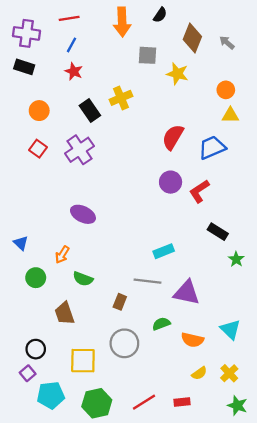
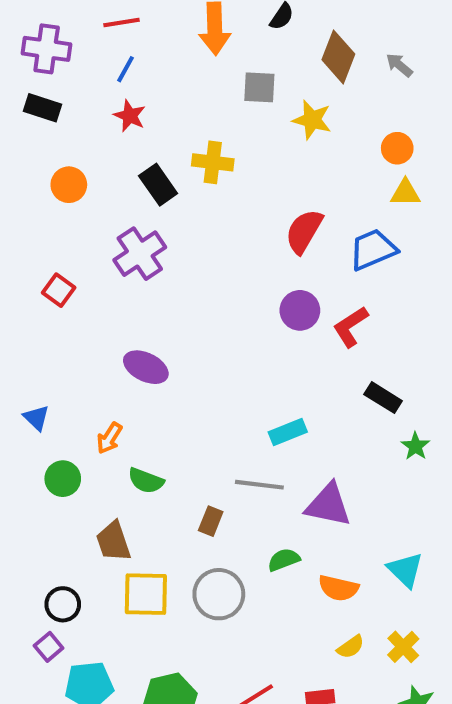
yellow cross: (121, 98) -> (213, 162), turned 30
red square: (38, 149) -> (59, 290), moved
yellow square: (83, 361) -> (146, 594), moved

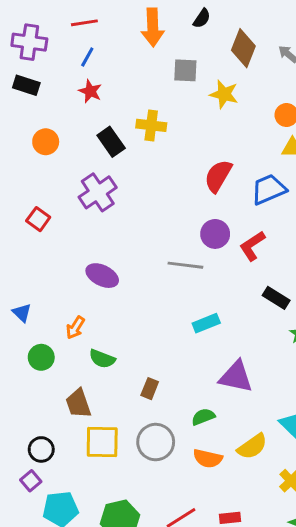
gray line: (259, 485) -> (185, 265), moved
orange semicircle: (338, 588) -> (208, 458), moved
yellow semicircle: (351, 647) -> (252, 447), moved, size x1.5

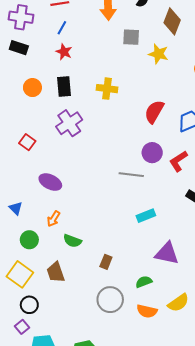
yellow cross: (151, 125) -> (107, 89), moved
black rectangle: (111, 142) -> (64, 86), moved, turned 30
purple ellipse: (102, 276) -> (50, 182), moved
yellow square: (102, 442) -> (20, 274), moved, turned 35

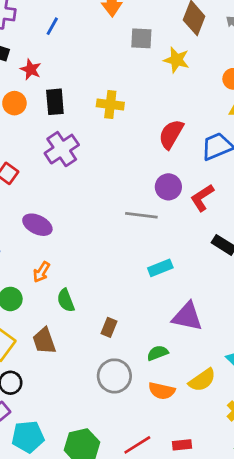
red star: (64, 52) -> (31, 69), moved
green semicircle: (72, 241) -> (66, 300), turned 48

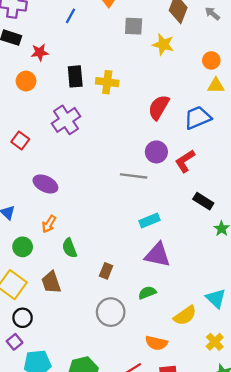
blue line: (52, 26) -> (71, 16), moved
red star: (31, 69) -> (40, 52), turned -30
black rectangle: (55, 102) -> (75, 76), moved
purple triangle: (187, 317) -> (158, 255), moved
orange semicircle: (162, 391) -> (156, 343), moved

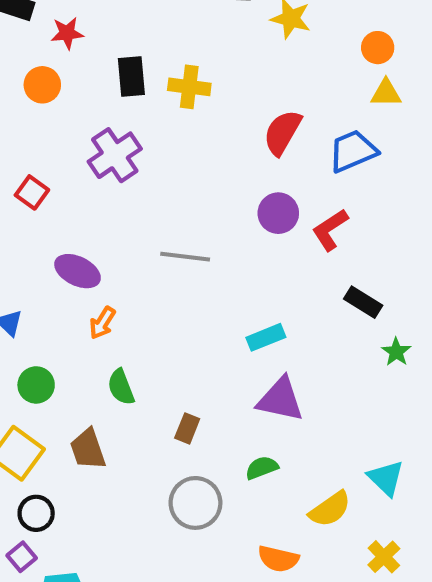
gray line: (134, 176) -> (185, 257), moved
orange arrow: (49, 224) -> (102, 323), moved

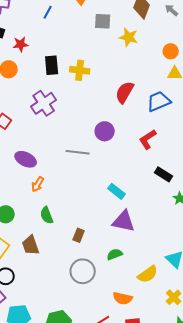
purple circle: (278, 213) -> (105, 131), moved
cyan rectangle: (266, 337) -> (117, 191), turned 60

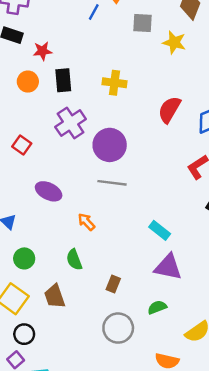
blue line: (48, 12) -> (94, 12), moved
black rectangle: (52, 65) -> (63, 80), moved
purple circle: (105, 131) -> (110, 145), moved, size x1.4
orange arrow: (38, 184) -> (86, 222), moved, turned 105

